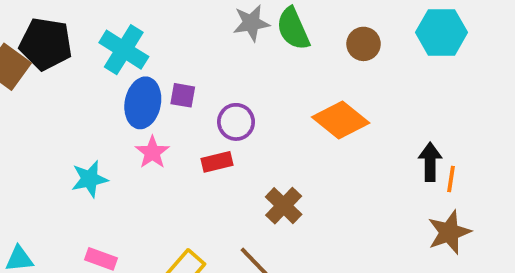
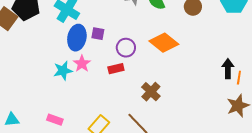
orange diamond: (341, 120) -> (164, 43), moved
cyan star: (90, 179) -> (63, 71), moved

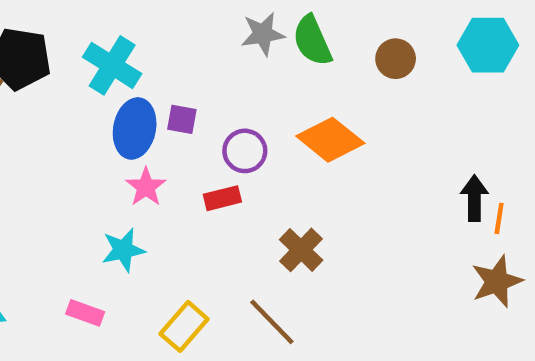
cyan star: (63, 71) -> (123, 250), moved

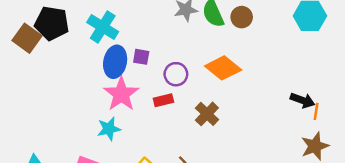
brown circle: (396, 59) -> (242, 17), moved
pink star: (146, 187) -> (121, 94), size x1.6
black arrow: (474, 198) -> (302, 100), turned 110
brown cross: (301, 250) -> (207, 114), moved

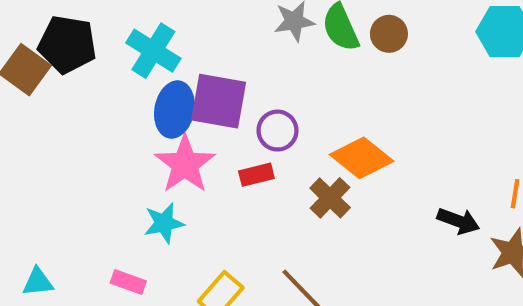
purple square: (141, 57) -> (219, 101), size x2.0
orange diamond: (223, 68) -> (362, 158), moved
black arrow: (302, 100) -> (458, 221), moved

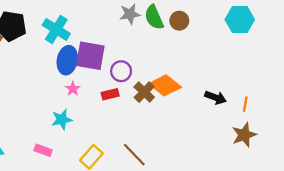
pink star: (185, 164) -> (73, 89), size x0.5
brown cross: (330, 198) -> (144, 92), moved
black arrow: (458, 221) -> (216, 98), moved

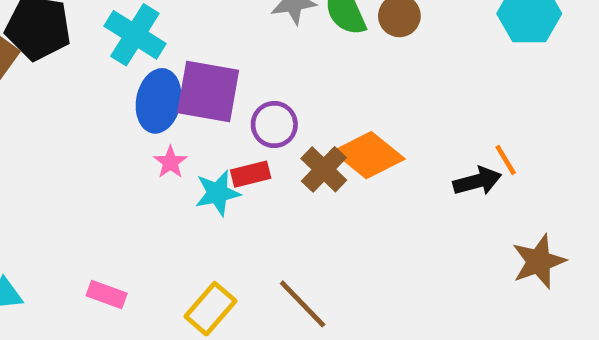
black arrow: (216, 98) -> (477, 181), turned -35
orange line: (245, 104) -> (506, 160), moved, turned -40
cyan star: (62, 120) -> (218, 193), moved

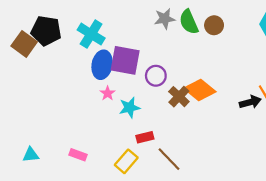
red rectangle: (251, 174) -> (145, 137), moved

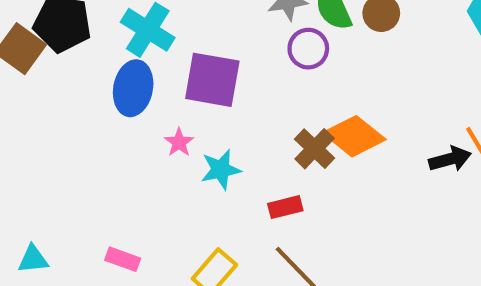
blue ellipse: (102, 65) -> (133, 88), moved
purple circle: (156, 76) -> (308, 49), moved
red rectangle: (145, 137) -> (285, 207), moved

